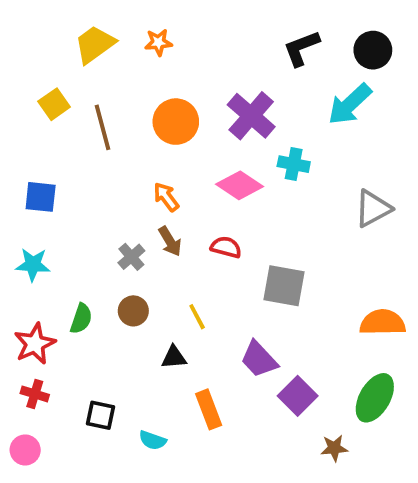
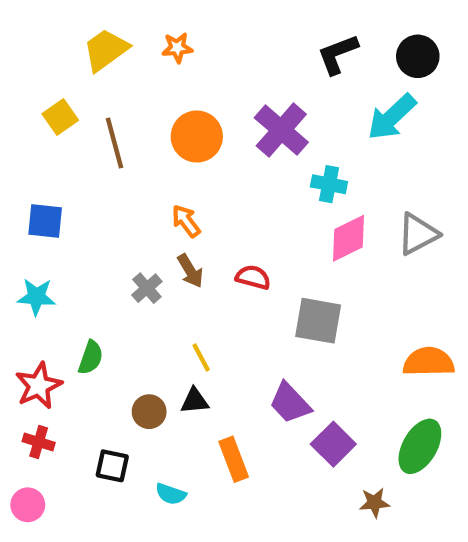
pink diamond: (240, 185) -> (348, 238), moved, turned -60
brown circle: (133, 311) -> (149, 412), moved
yellow line: (197, 317) -> (201, 357), moved

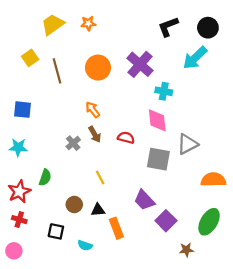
gray triangle: (418, 234) -> (187, 144), moved
pink diamond: (348, 238) -> (157, 120), moved, turned -70
black triangle: (195, 401) -> (98, 210), moved

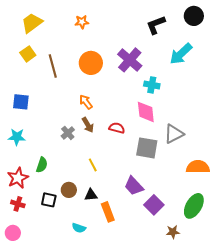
yellow trapezoid: (53, 24) -> (32, 23), moved
black circle: (208, 28) -> (194, 16), moved
black square: (56, 231) -> (49, 200), moved

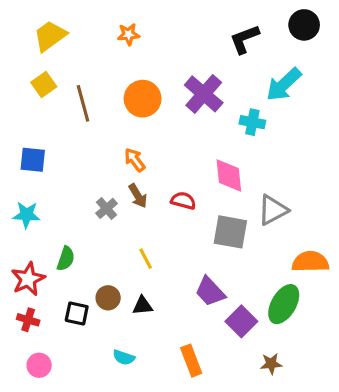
cyan cross: (152, 85) -> (252, 122), moved
green ellipse: (194, 206) -> (284, 304), moved
orange rectangle: (108, 212) -> (191, 361), moved
pink circle: (13, 233) -> (39, 365), moved

